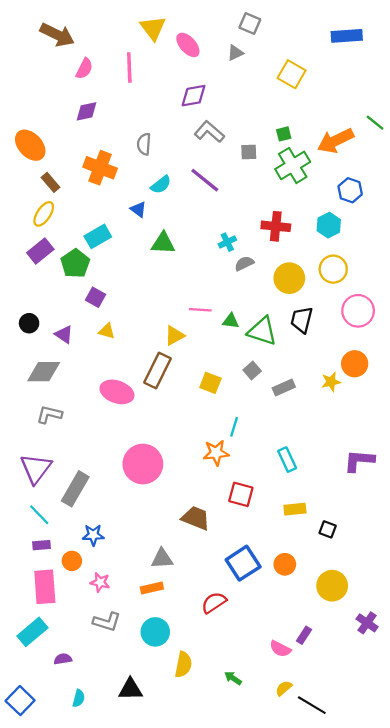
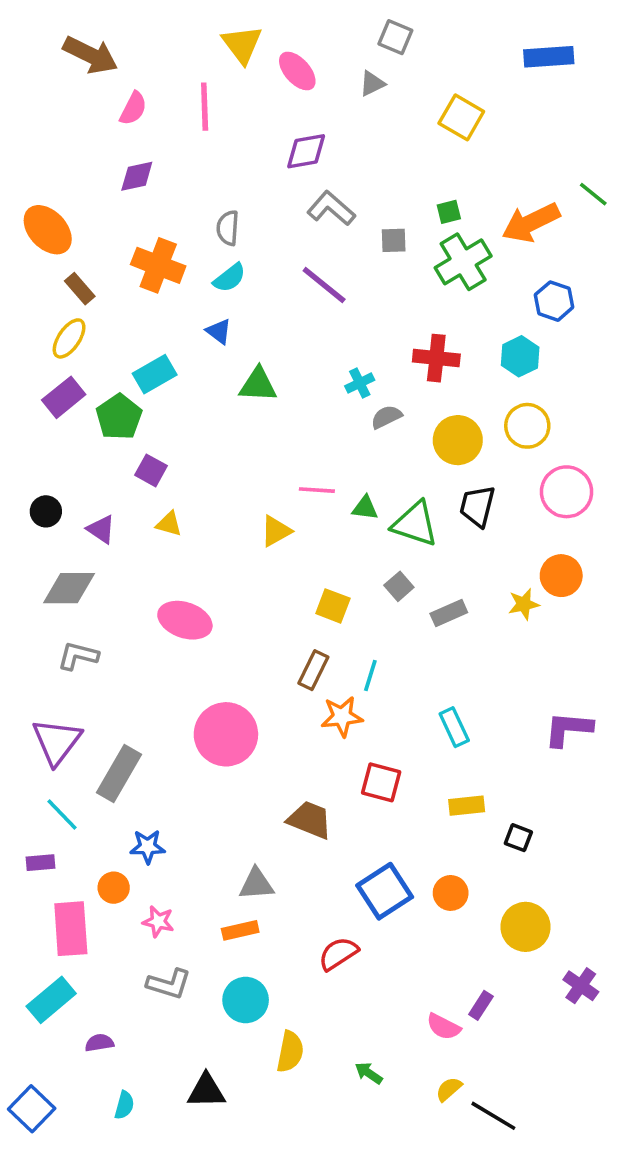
cyan semicircle: (161, 185) -> (230, 278), moved
brown rectangle: (157, 371) -> (313, 670), moved, size x0.7
purple rectangle: (41, 545) -> (41, 863), moved

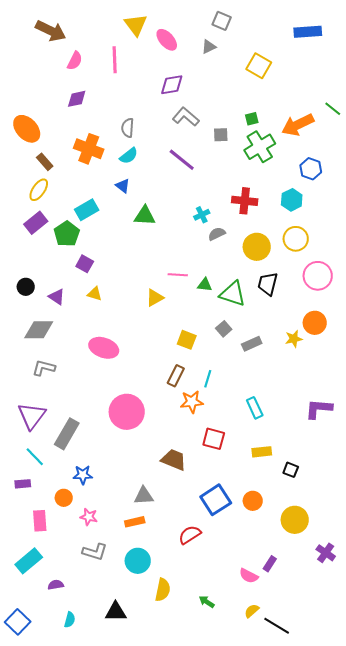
pink rectangle: (71, 929) -> (40, 521), size x0.7

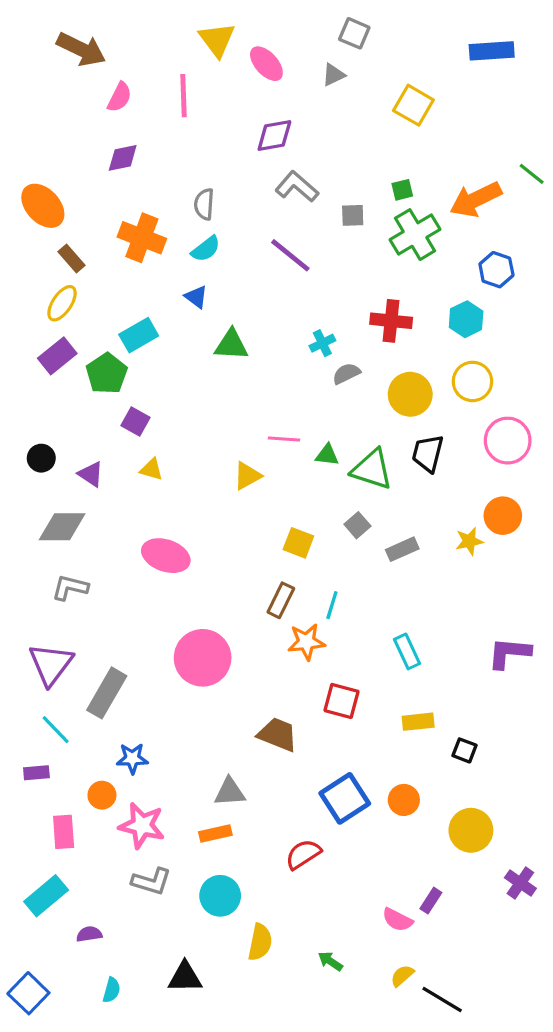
pink star: (89, 517) -> (142, 826), size x1.6

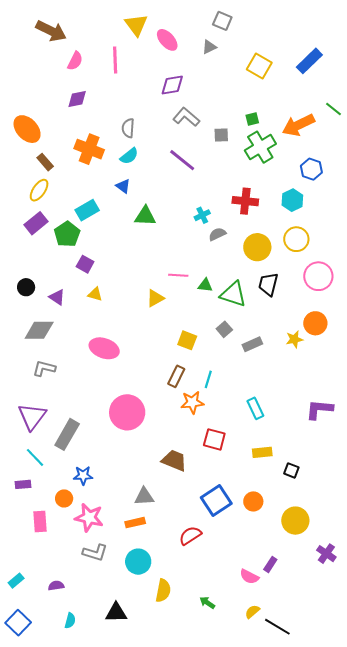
blue rectangle: (492, 51) -> (309, 61), moved, turned -40
cyan rectangle: (46, 896) -> (16, 581), moved, size x0.6

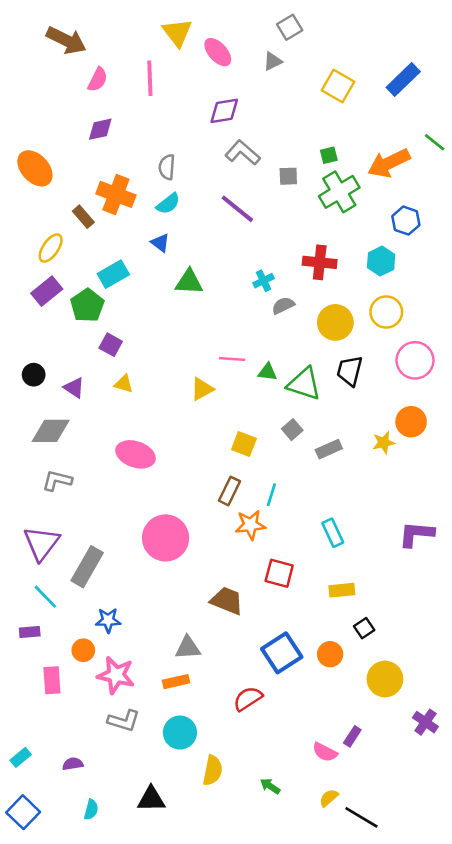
gray square: (222, 21) -> (290, 27), turned 36
brown rectangle: (45, 162) -> (83, 217), moved
black square: (291, 470) -> (364, 628), moved, turned 35

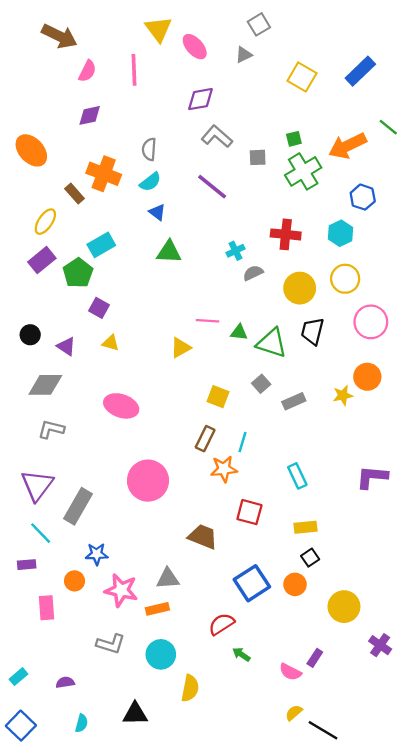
blue triangle: (160, 243) -> (157, 212), moved
black square: (364, 628) -> (310, 558), moved
pink star: (116, 675) -> (121, 590), moved
green arrow: (270, 786) -> (241, 654), moved

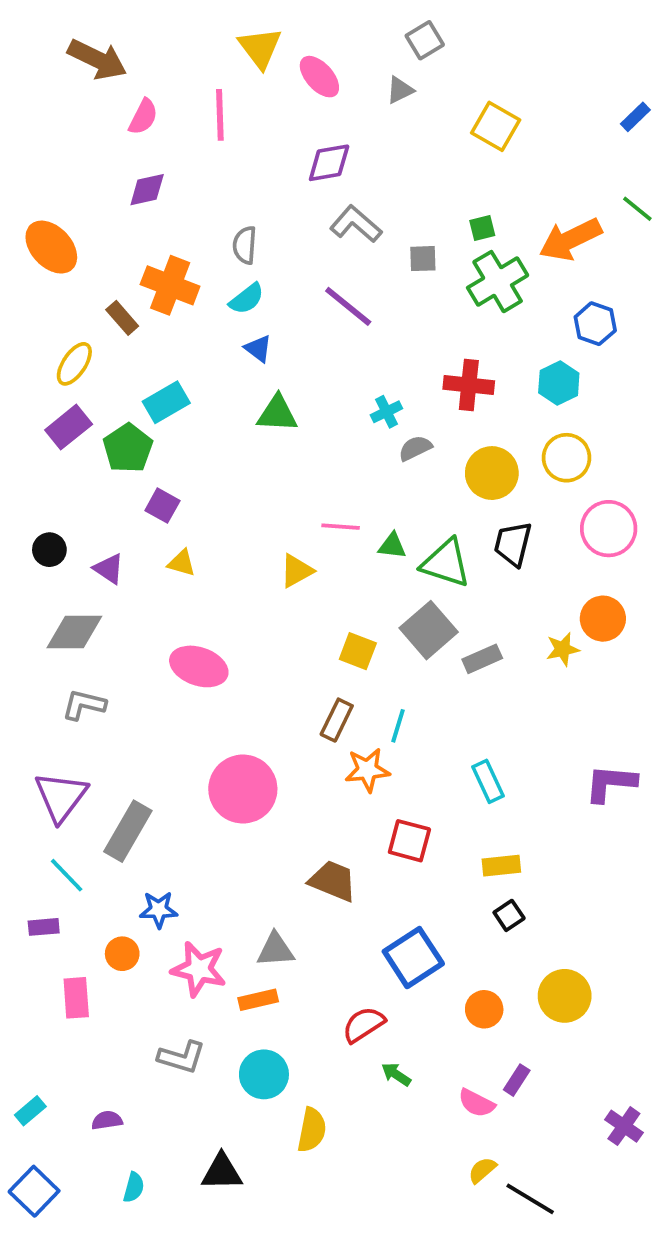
blue rectangle: (360, 71) -> (635, 117), moved, size x0.6
gray square: (261, 384) -> (429, 630), size x1.8
orange circle: (295, 584) -> (484, 1009), moved
purple cross: (380, 645) -> (624, 1126), moved

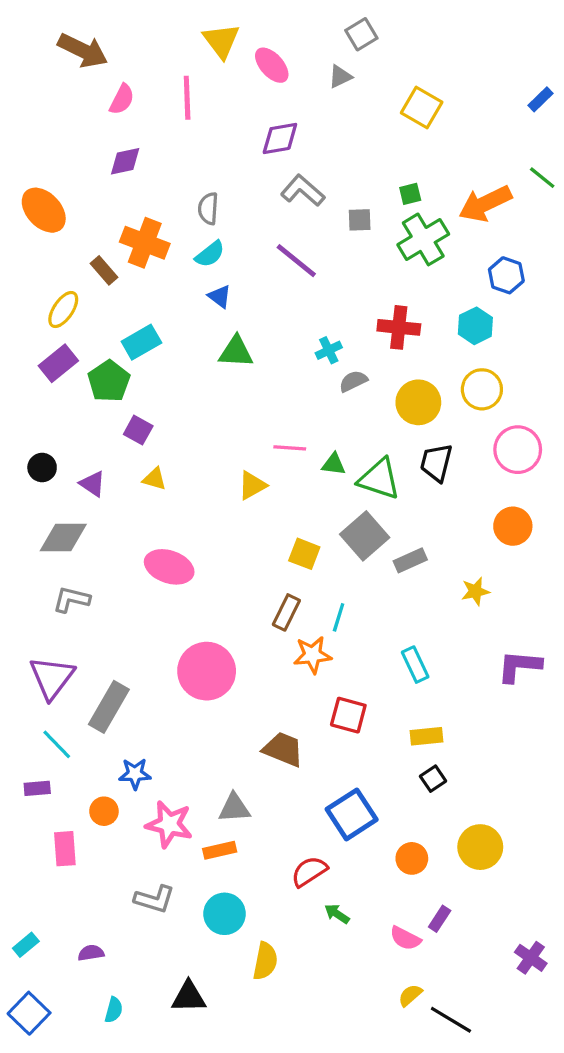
yellow star: (563, 649) -> (475, 591), moved

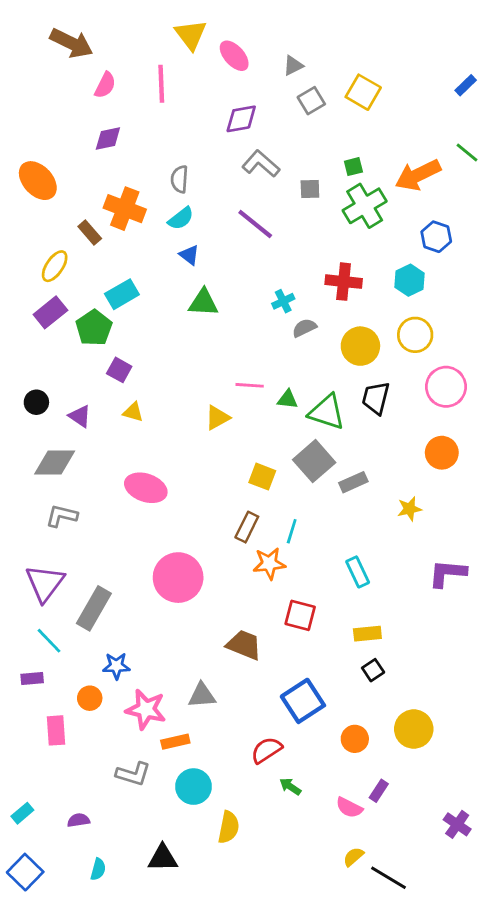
gray square: (361, 34) -> (311, 101), moved
orange rectangle: (220, 850) -> (175, 742), moved

